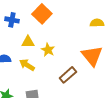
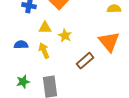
yellow arrow: (27, 65) -> (44, 51), turned 35

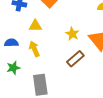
yellow star: (65, 36) -> (72, 34), moved
green star: (23, 82) -> (13, 68), moved

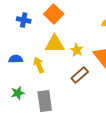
yellow triangle: (35, 26) -> (55, 44), moved, size x1.5
green star: (13, 68) -> (18, 93), moved

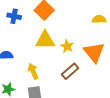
yellow arrow: (39, 65) -> (33, 71), moved

